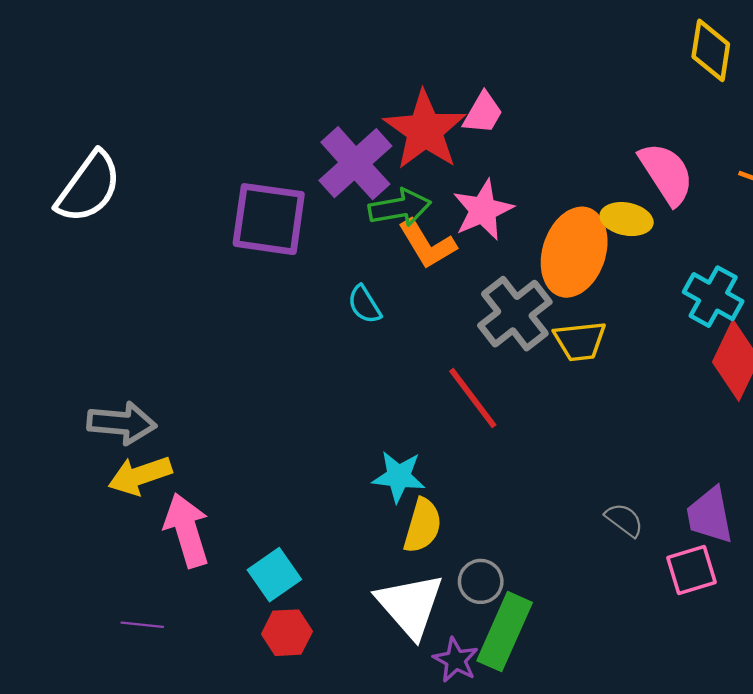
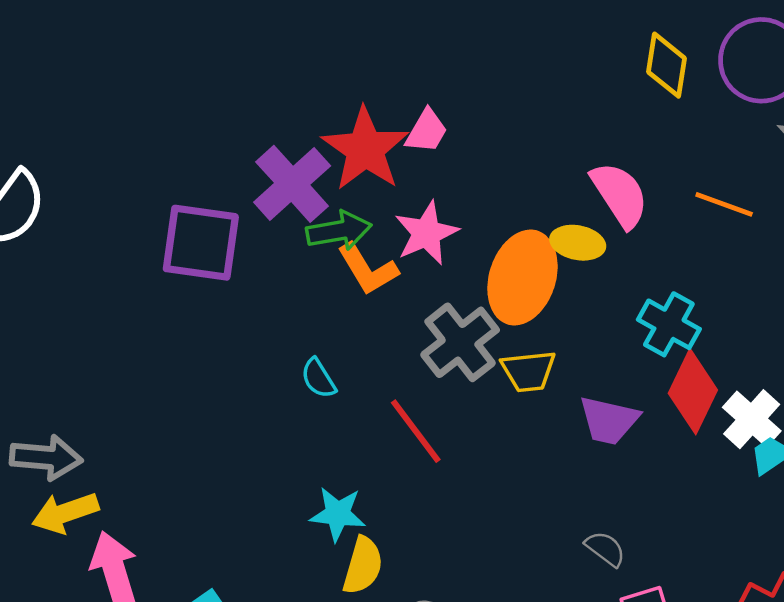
cyan semicircle: (364, 305) -> (318, 378), moved
purple trapezoid: (710, 515) -> (609, 420), moved, turned -66
gray semicircle: (624, 520) -> (605, 549), moved

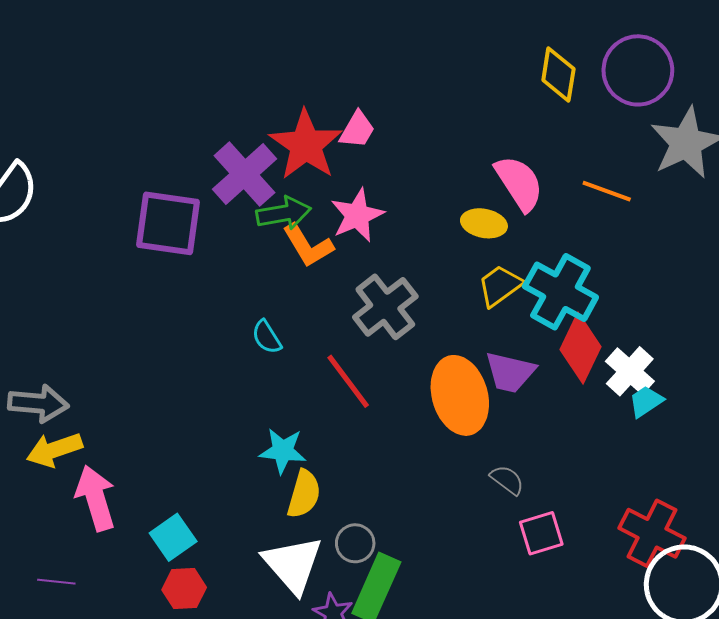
orange ellipse: (522, 278) -> (460, 395), moved, turned -34
cyan cross: (669, 324) -> (560, 292), size x1.4
yellow trapezoid: (528, 371) -> (500, 286), moved, turned 150

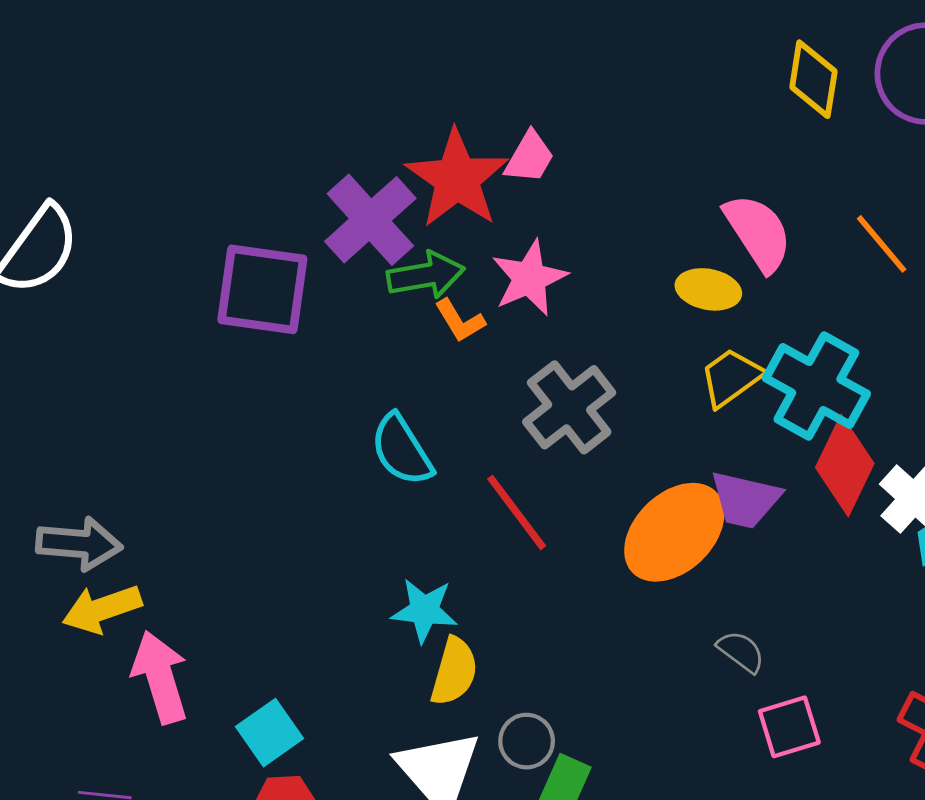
orange line: (607, 191) -> (882, 244), turned 30
orange L-shape: (308, 245) -> (460, 321), size x0.7
cyan semicircle: (267, 337) -> (402, 450), size x1.5
orange ellipse: (460, 395) -> (674, 532), turned 62

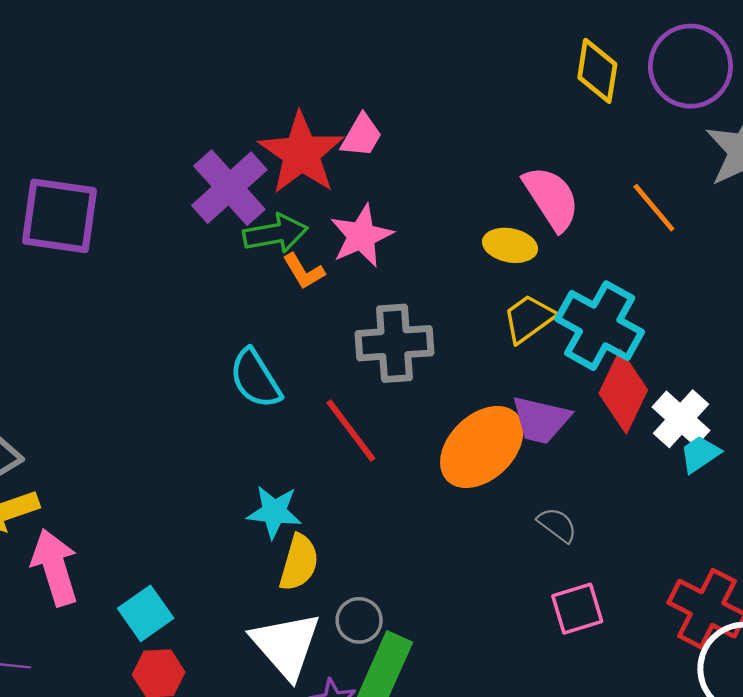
purple square: (262, 289) -> (60, 216), moved
gray cross: (569, 407) -> (394, 343), turned 34
gray semicircle: (741, 652) -> (557, 525), moved

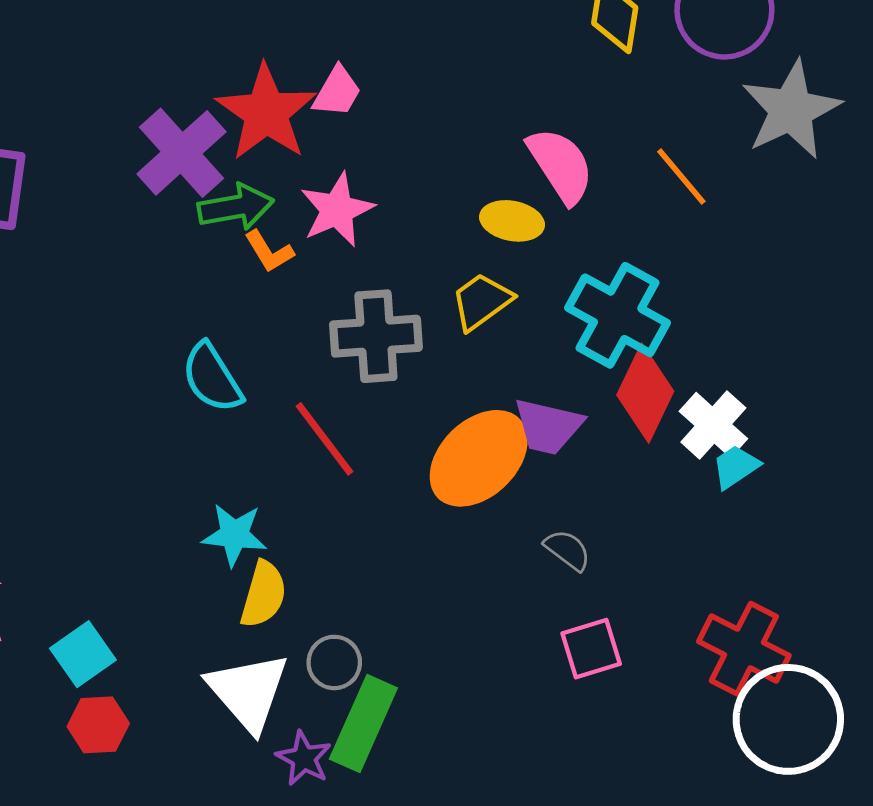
yellow trapezoid: (529, 318) -> (481, 301), moved

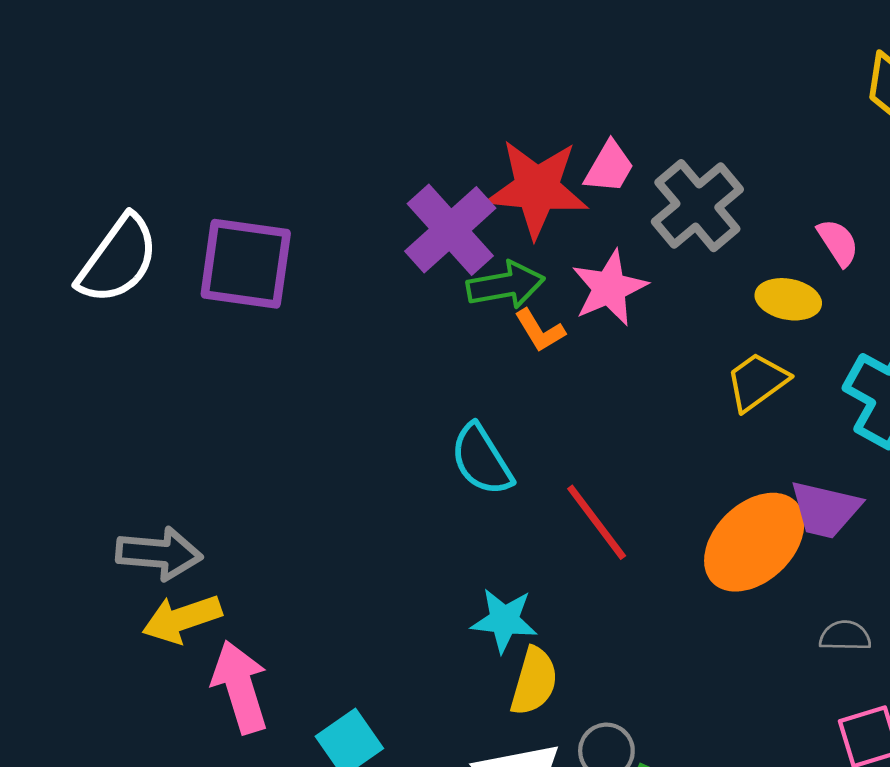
red star: (266, 113) -> (537, 188), turned -30
pink semicircle: (561, 165) -> (838, 242), size x0.6
gray cross: (376, 336) -> (697, 206), moved, turned -36
gray semicircle: (568, 550) -> (845, 636), turned -36

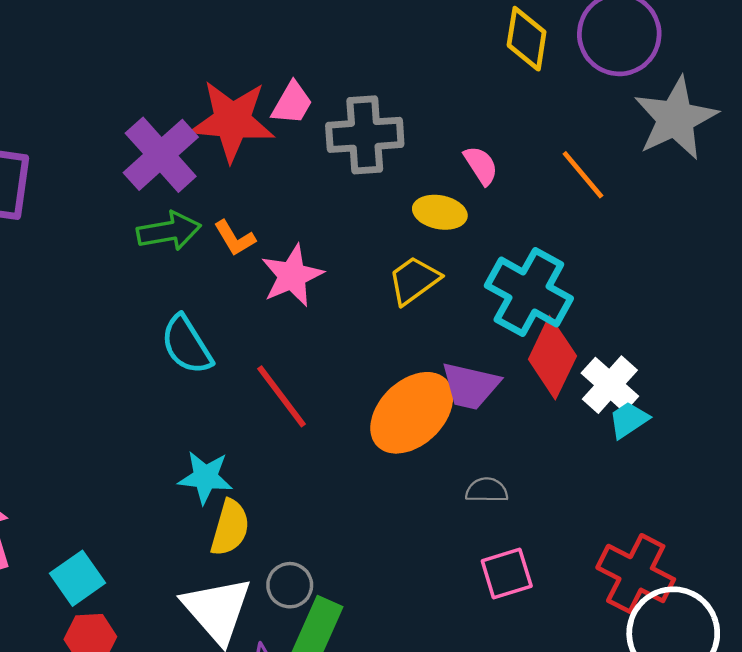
gray cross: (697, 206) -> (365, 135), turned 36
green arrow: (506, 285) -> (169, 231), moved
pink star: (609, 288) -> (292, 276), moved

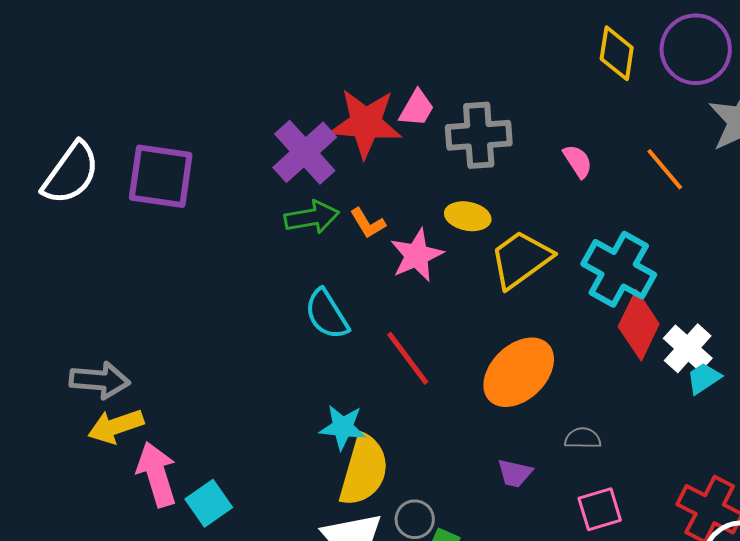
yellow ellipse: (440, 212) -> (468, 216), moved
yellow trapezoid: (414, 280) -> (521, 259), size x1.4
purple trapezoid: (470, 386) -> (515, 473), moved, size x0.7
yellow semicircle: (230, 528) -> (364, 470), size x1.5
cyan square: (77, 578) -> (209, 503), moved

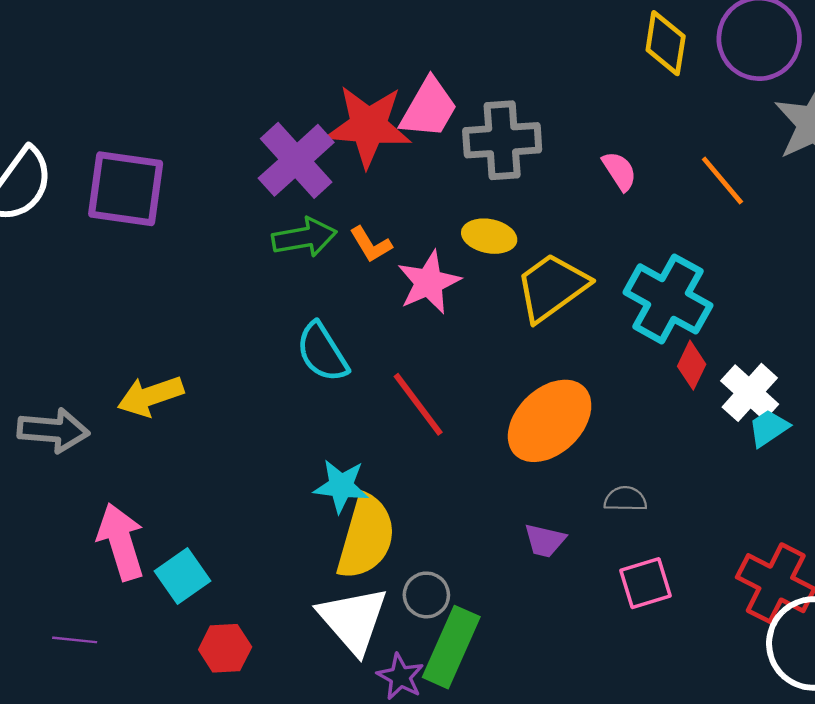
pink trapezoid: (417, 108) -> (429, 108), size x1.4
red diamond: (639, 325) -> (692, 365), size x0.6
yellow arrow: (116, 426) -> (150, 396), moved

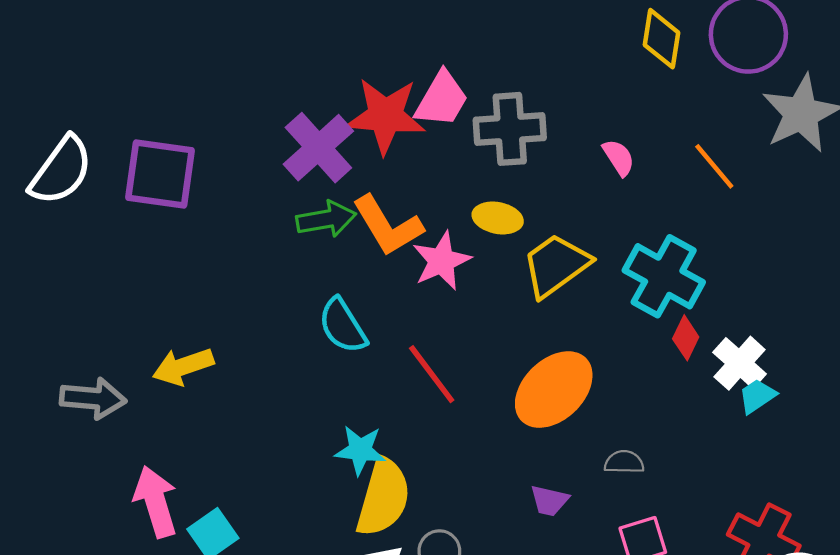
orange L-shape: (371, 244) -> (388, 226), size x1.8

